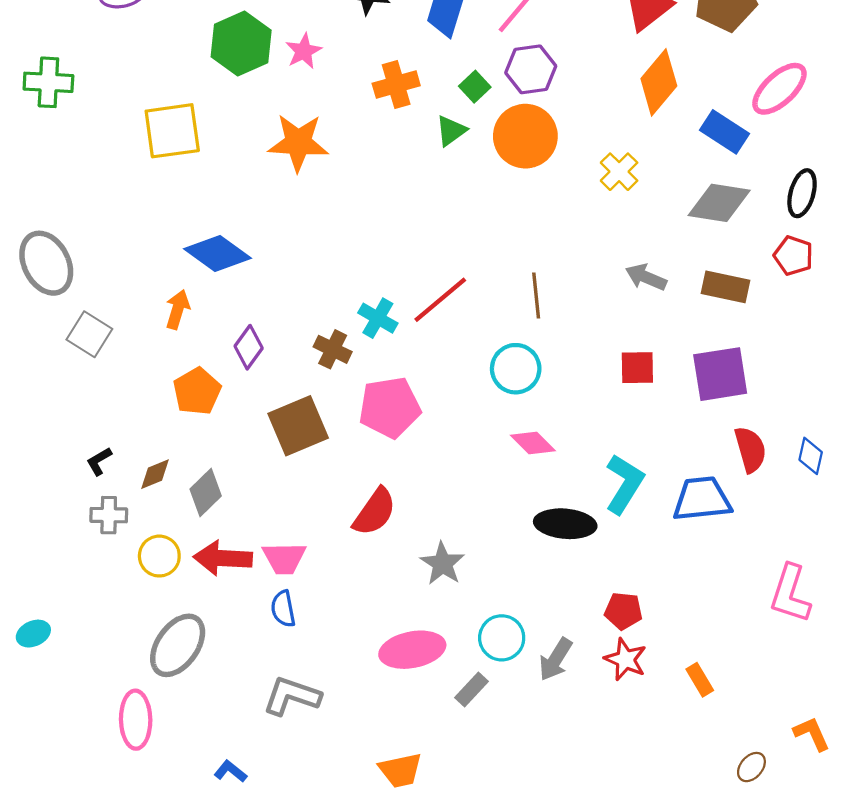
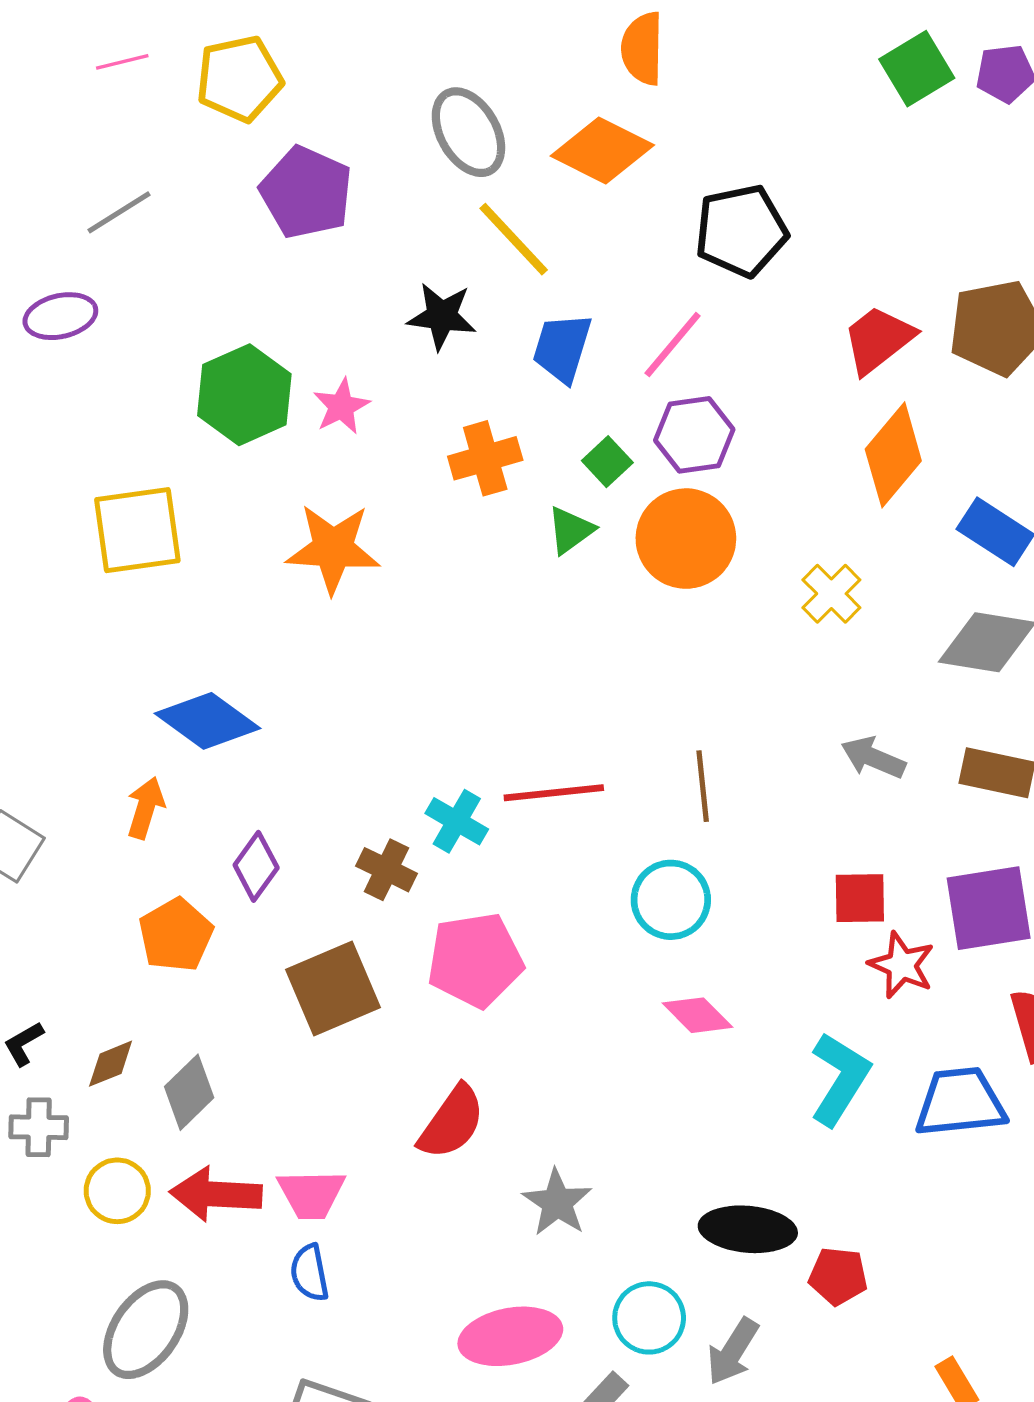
red line: (440, 300) -> (554, 793), turned 34
black ellipse: (565, 524) -> (748, 1229), moved
red star: (625, 659) -> (902, 965), moved

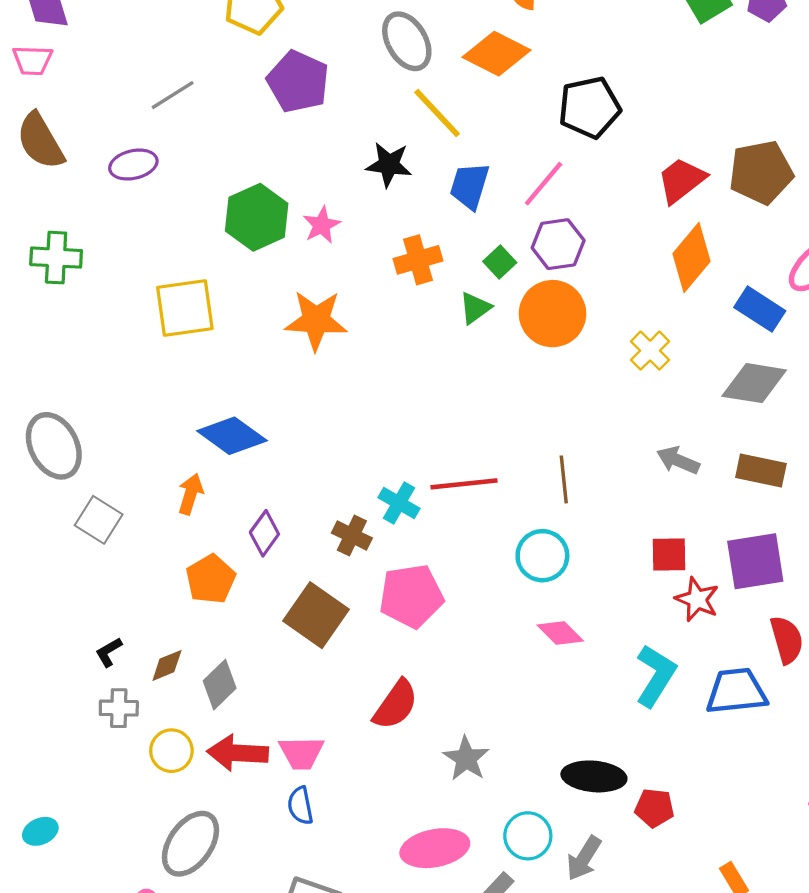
brown square: (333, 988) -> (316, 615), turned -32

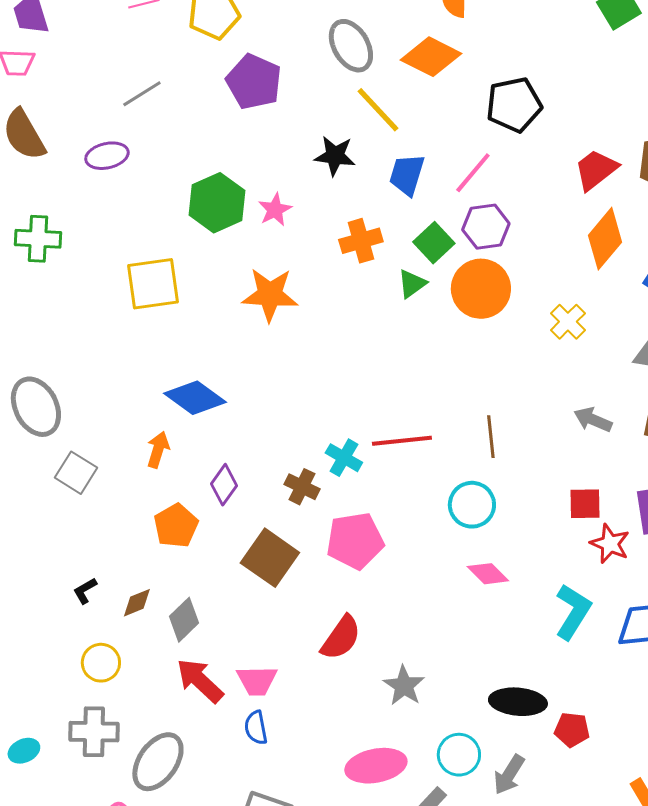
green square: (500, 262) -> (434, 243), size x1.4
gray cross: (119, 708) -> (94, 732), moved, size x1.4
yellow circle: (171, 751) -> (101, 663), moved
red arrow: (238, 753) -> (200, 681), turned 40

